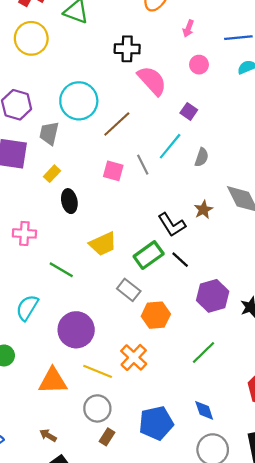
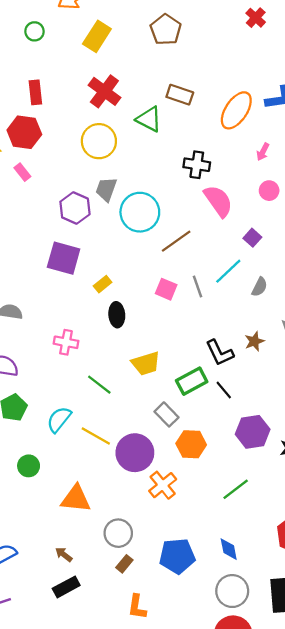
gray trapezoid: (49, 133) -> (106, 189), moved
purple circle: (76, 330) -> (135, 453), moved
yellow line: (98, 371) -> (96, 436), moved

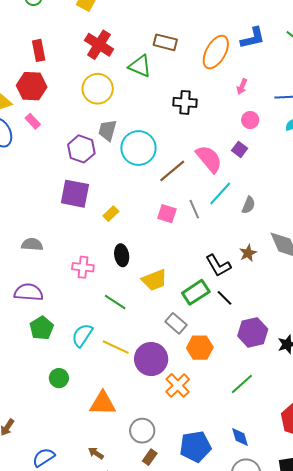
pink semicircle: (218, 201) -> (209, 159), moved
purple square: (252, 238) -> (240, 149), moved
black ellipse: (117, 315) -> (122, 255), moved

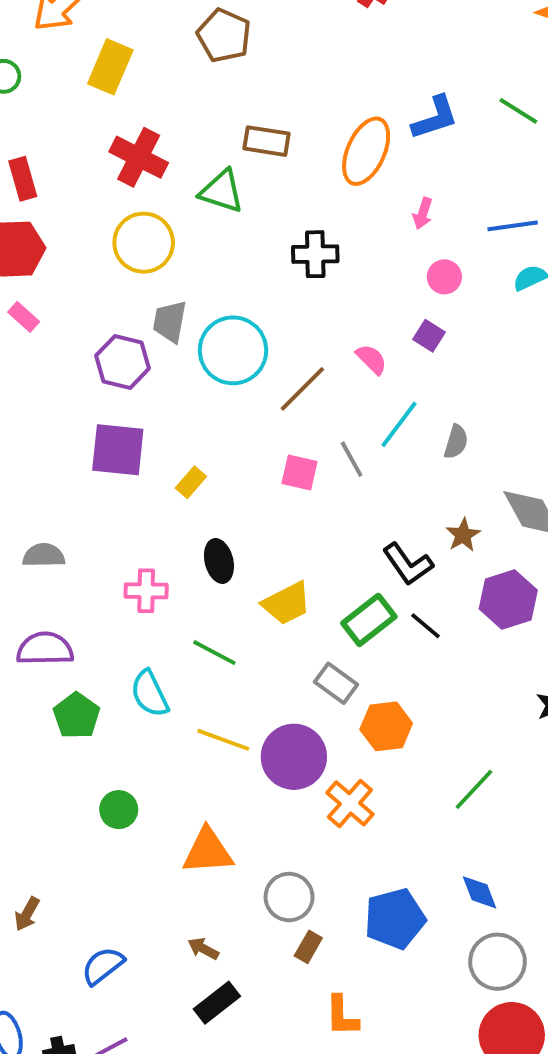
pink semicircle: (209, 159) -> (371, 359), size x0.6
purple hexagon: (253, 332) -> (508, 600), moved
cyan semicircle: (82, 335) -> (150, 694), moved, turned -55

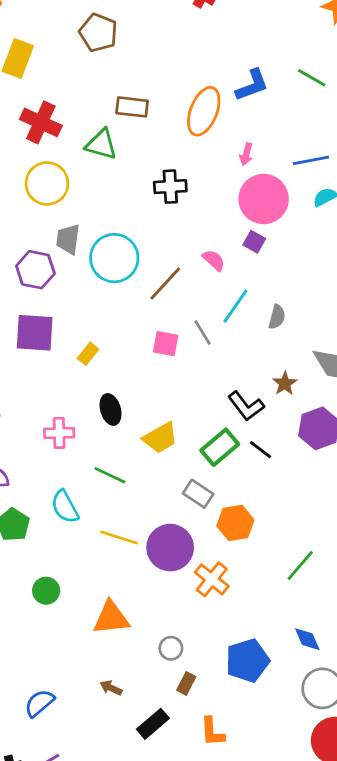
pink circle: (444, 277) -> (264, 199), size x2.0
gray circle: (289, 897) -> (171, 648), size x0.7
black rectangle: (217, 1003) -> (153, 724), moved

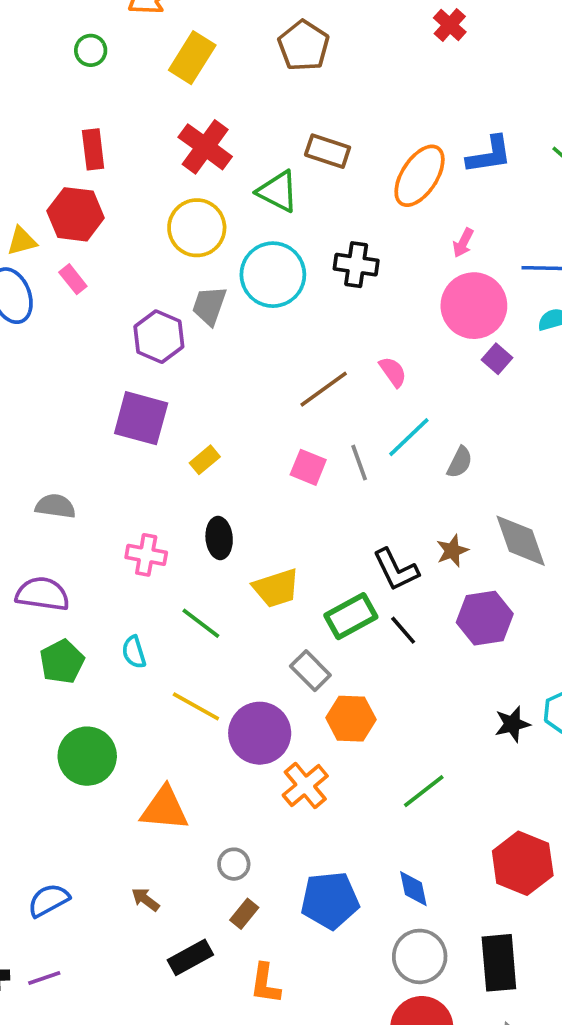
purple square: (254, 242) -> (497, 359), moved
cyan circle: (114, 258) -> (273, 275), moved
cyan semicircle: (65, 507) -> (134, 652), size x0.7
green circle: (46, 591) -> (87, 756), size x1.6

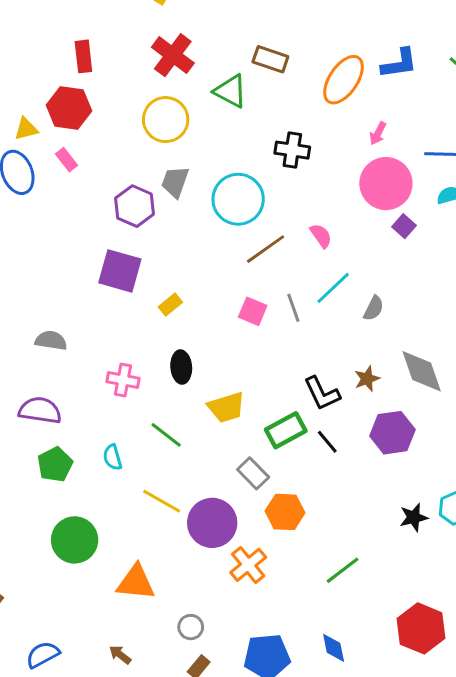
cyan circle: (273, 275) -> (238, 199), moved

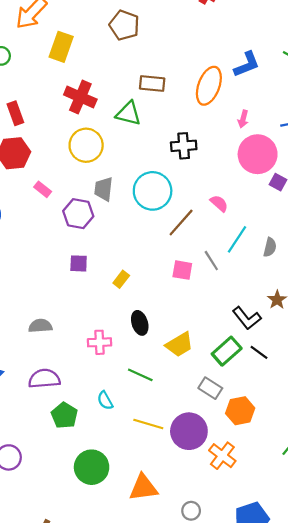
pink rectangle: (67, 160) -> (43, 189), moved
purple square: (120, 271) -> (79, 263), size x0.6

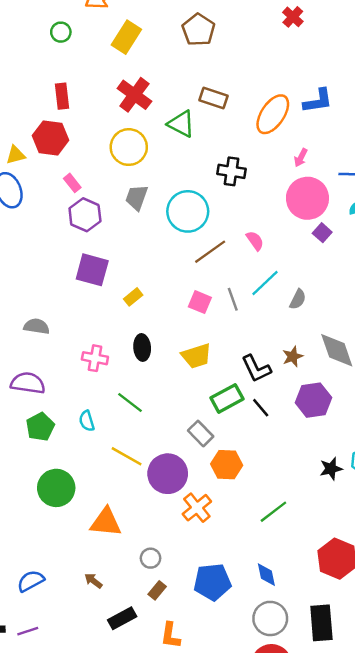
purple hexagon: (78, 214) -> (85, 215), moved
purple square: (79, 263) -> (92, 270), size x1.6
yellow trapezoid: (180, 345) -> (196, 356), moved

